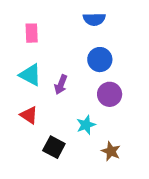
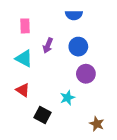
purple arrow: (61, 85) -> (48, 45), moved
brown star: (111, 151) -> (97, 124), moved

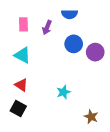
purple arrow: (48, 45) -> (47, 27), moved
purple circle: (86, 74) -> (95, 52), moved
black square: (42, 115) -> (18, 109), moved

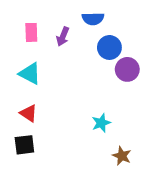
blue circle: (74, 44) -> (109, 47), moved
cyan star: (63, 92) -> (101, 123), moved
black square: (18, 109) -> (24, 145), turned -35

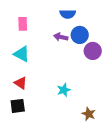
purple arrow: (63, 37) -> (61, 37), moved, turned 80
cyan star: (101, 123) -> (64, 90), moved

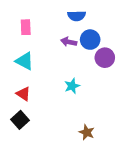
cyan star: (64, 90) -> (72, 86), moved
black square: (18, 106) -> (20, 120), turned -35
brown star: (89, 114) -> (87, 132), moved

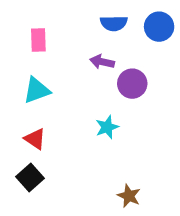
blue circle: (90, 40) -> (159, 27), moved
purple circle: (105, 58) -> (132, 84), moved
cyan triangle: (25, 61) -> (37, 90), turned -48

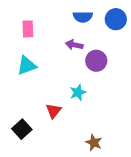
red triangle: (35, 139) -> (54, 111), moved, turned 35

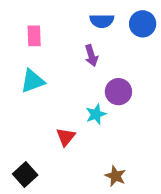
purple arrow: (74, 45) -> (91, 55), turned -119
purple circle: (96, 61) -> (118, 92), moved
black square: (22, 129) -> (25, 175), moved

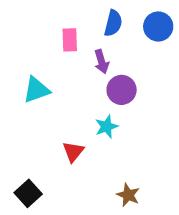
blue semicircle: (102, 21) -> (113, 23), turned -75
pink rectangle: (34, 36) -> (70, 40), moved
purple circle: (118, 92) -> (122, 90), moved

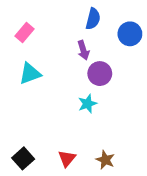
blue circle: (158, 26) -> (130, 34), moved
pink rectangle: (70, 40) -> (24, 32), moved, turned 42
red triangle: (73, 152) -> (67, 158), moved

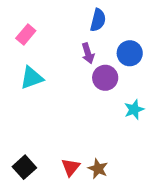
blue circle: (130, 34) -> (130, 53), moved
cyan star: (87, 104) -> (134, 109), moved
brown star: (105, 160) -> (98, 169), moved

